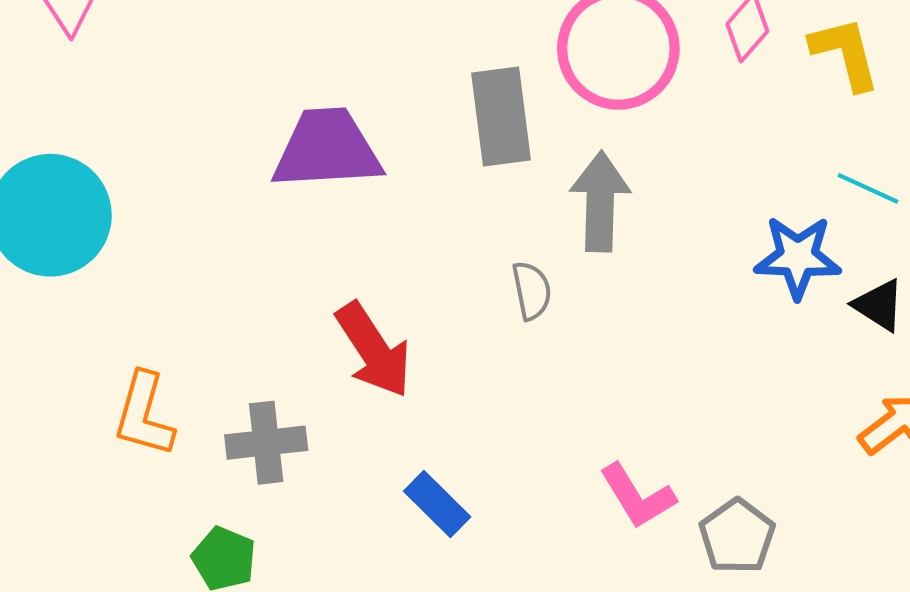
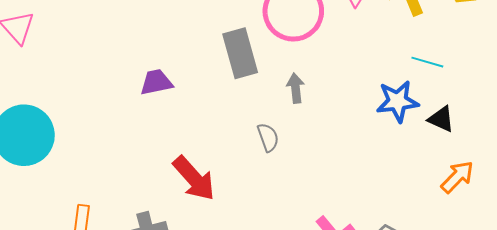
purple trapezoid: (327, 149) -> (156, 82), size x0.6
gray arrow: (600, 202) -> (295, 88), size x0.6

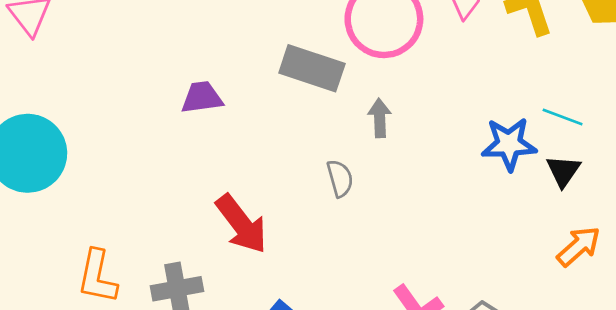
gray rectangle: (240, 53) -> (312, 68), turned -60
cyan line: (427, 62) -> (563, 117), moved
black triangle: (441, 119) -> (563, 171), turned 36

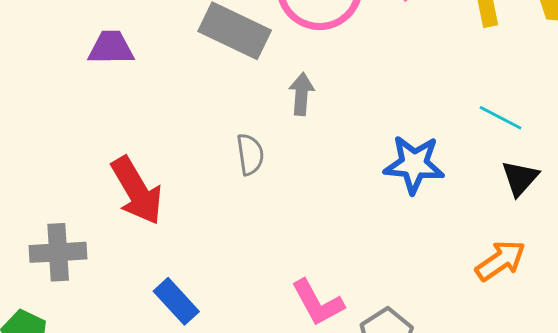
blue star: (509, 144) -> (414, 164), moved
black triangle: (563, 171) -> (520, 178), moved

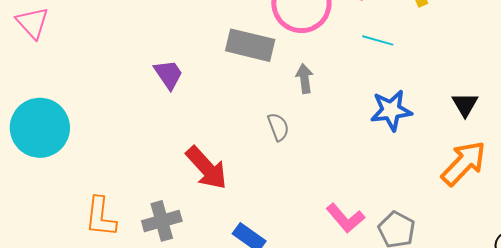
purple trapezoid: (111, 48) -> (168, 74), turned 68
cyan line: (501, 118) -> (378, 40), moved
orange arrow: (500, 261) -> (464, 163), size x1.4

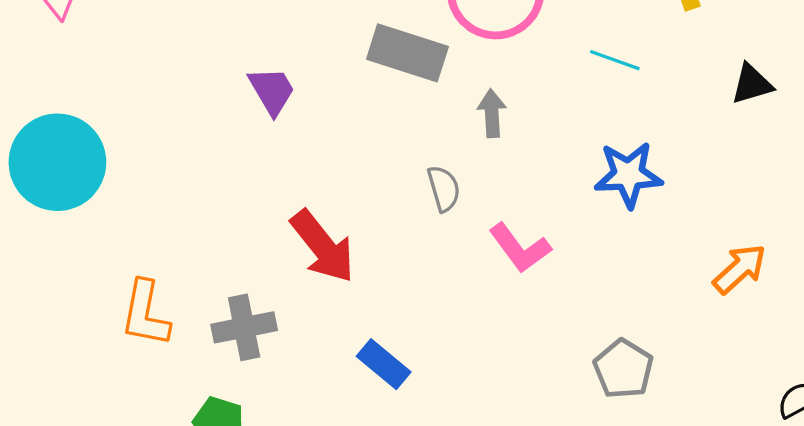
black triangle: (465, 104) -> (752, 84), moved, turned 40
orange arrow: (464, 163) -> (740, 269), size x0.7
pink L-shape: (345, 218) -> (520, 248), moved

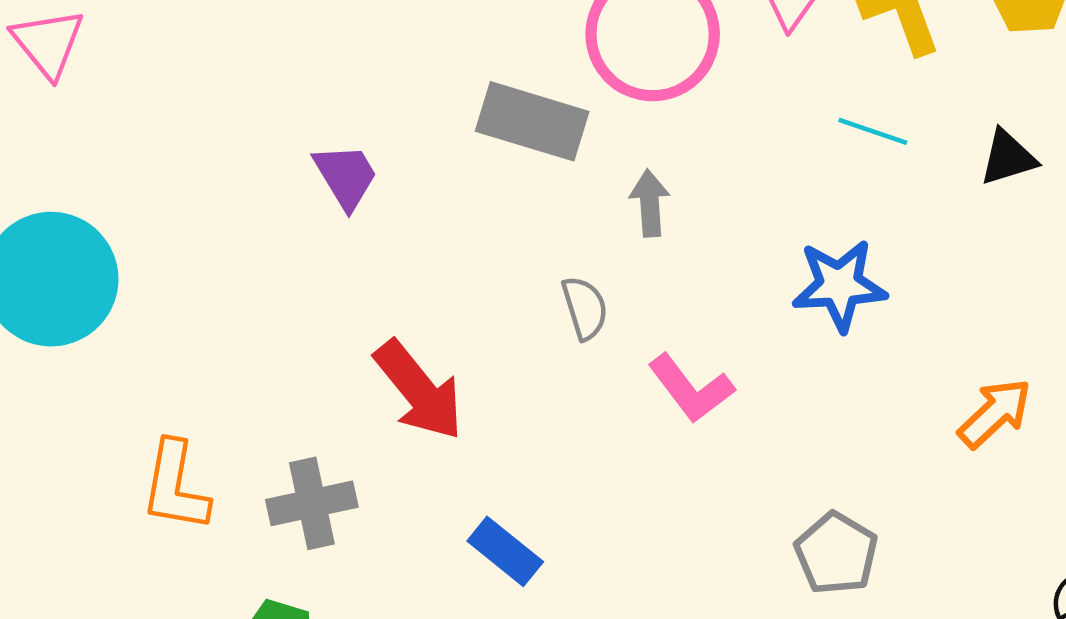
cyan line: (615, 60) -> (873, 131), moved

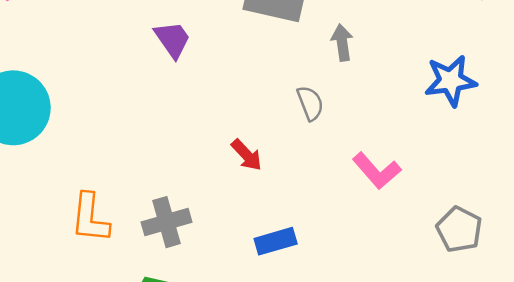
pink L-shape: (691, 389) -> (377, 171), moved
red arrow: (419, 390) -> (247, 155), moved, size x0.6
blue rectangle: (505, 551) -> (276, 241), turned -51

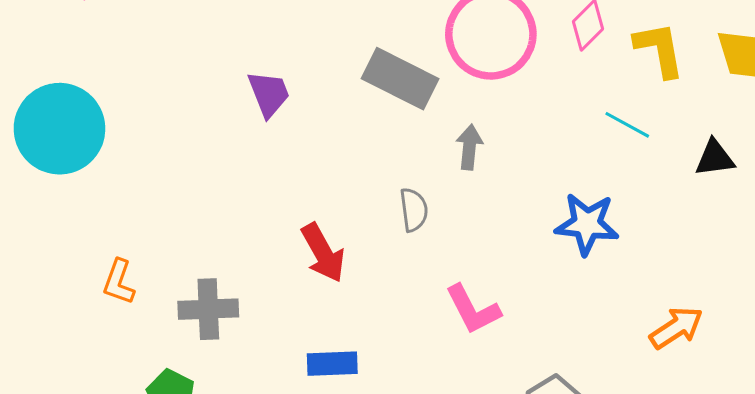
red arrow: (247, 155) -> (323, 253), size x1.4
orange L-shape: (90, 218) -> (119, 282), size x0.7

